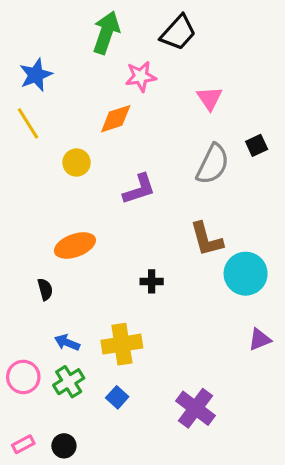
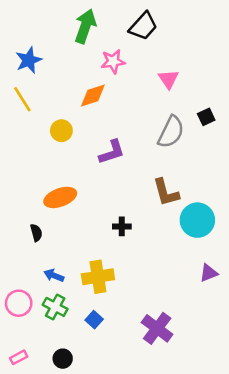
green cross: (69, 382) -> (55, 307), turned -30
black circle: (64, 446) -> (63, 359), moved

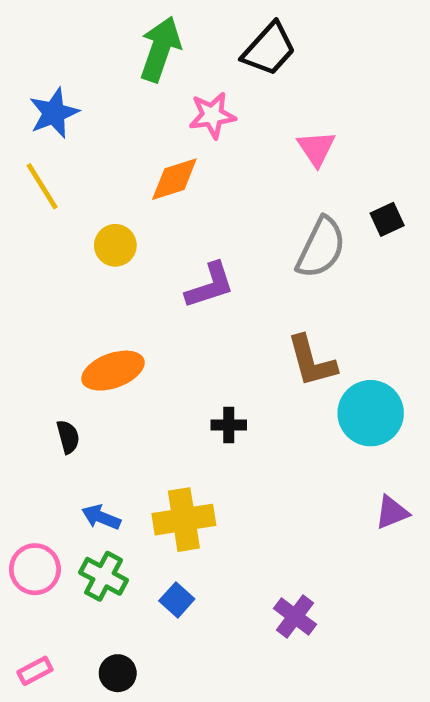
purple cross: (157, 328) -> (295, 616), size x0.7

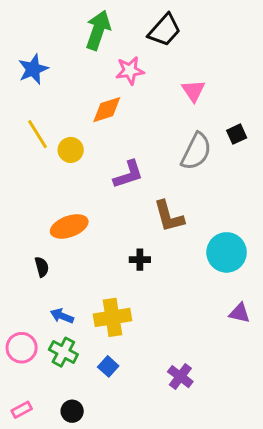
yellow line: (42, 186) -> (37, 134), moved
brown L-shape: (312, 361) -> (169, 216), moved
purple triangle: (392, 512) -> (240, 313), turned 35

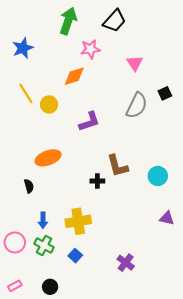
brown L-shape: (169, 216) -> (118, 166), moved
cyan circle: (227, 252) -> (158, 176), size x0.7
blue arrow: (62, 316) -> (43, 220), turned -112

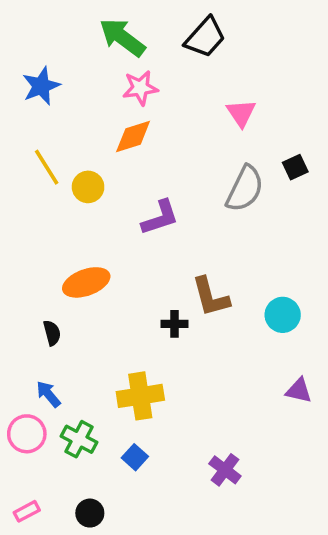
green arrow: (68, 21) -> (122, 37), turned -72
pink star: (90, 49) -> (140, 88), moved
blue arrow: (43, 220) -> (48, 394), moved, turned 140

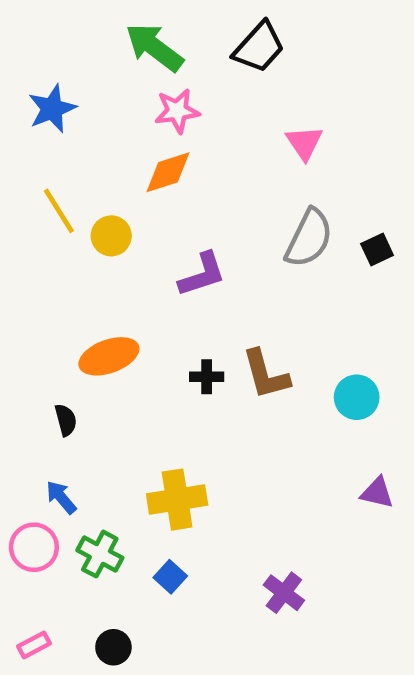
black square: (295, 167) -> (377, 250), moved
black cross: (175, 324) -> (207, 377), moved

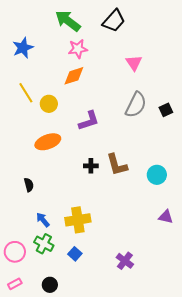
orange ellipse: (109, 356) -> (48, 142), moved
blue arrow: (61, 497) -> (43, 220), moved
pink circle: (34, 547) -> (15, 252), moved

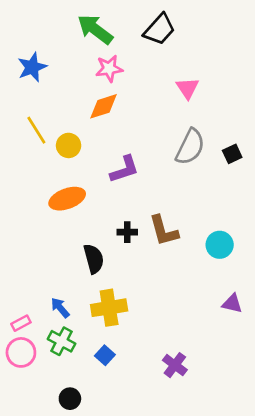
black semicircle: (29, 185) -> (94, 259), moved, size x1.5
pink rectangle: (15, 284) -> (21, 323), moved

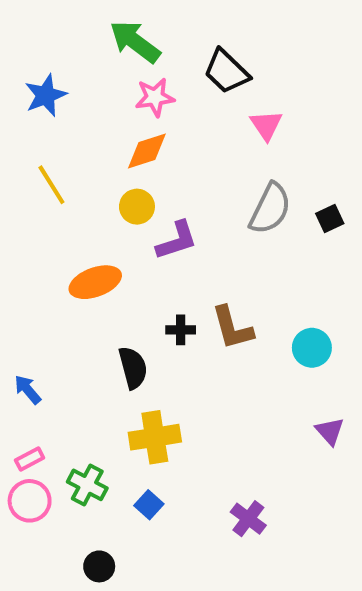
black trapezoid: (159, 29) -> (226, 71), moved, turned 92
yellow circle: (69, 145) -> (137, 207), moved
purple triangle: (232, 304) -> (330, 431), turned 35
blue arrow: (60, 308) -> (28, 390), moved

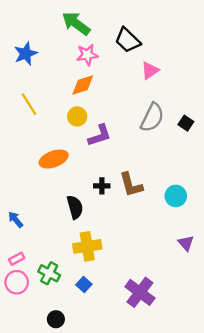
pink triangle: (266, 125) -> (150, 70), turned 30
black square: (330, 219) -> (186, 123), turned -32
purple cross: (248, 519) -> (140, 292), size x1.5

